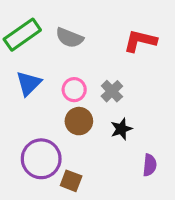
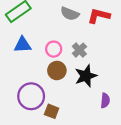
gray semicircle: (69, 38) -> (70, 14), moved
blue triangle: (29, 83) -> (23, 45), turned 42
black star: (121, 129) -> (86, 76), size x1.5

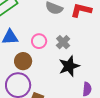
brown circle: (57, 70) -> (23, 61), moved

